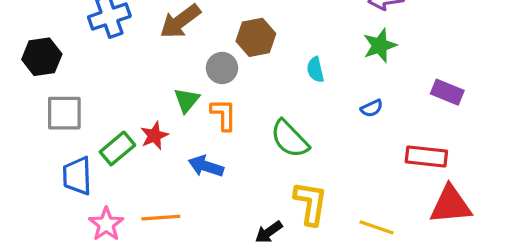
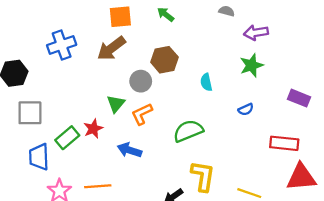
orange L-shape: (224, 115) -> (142, 114), turned -115
green semicircle: (290, 139) -> (188, 131), turned 112

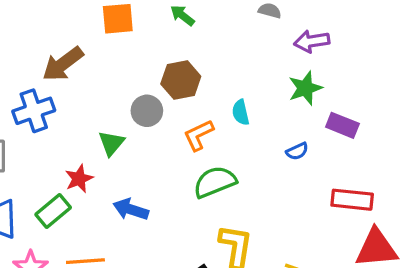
blue cross: (62, 45) -> (34, 111), moved
brown arrow: (111, 48) -> (63, 64), moved
purple rectangle: (299, 98) -> (342, 125), moved
orange L-shape: (142, 114) -> (199, 135), moved
green rectangle: (67, 138) -> (53, 211), moved

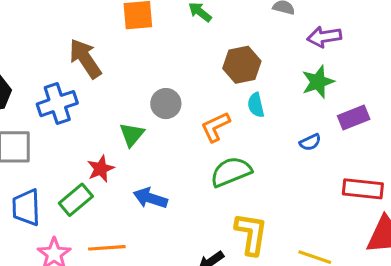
brown arrow: (63, 64) -> (85, 59), turned 93
brown hexagon: (181, 80) -> (242, 65), moved
purple rectangle: (342, 125) -> (354, 117), turned -44

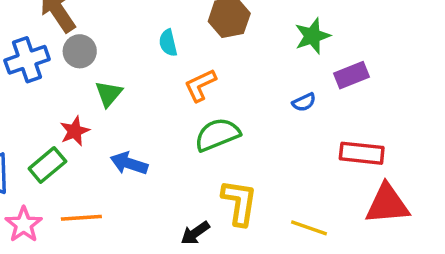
gray circle: (166, 104) -> (80, 51), moved
cyan semicircle: (256, 105) -> (168, 43), moved

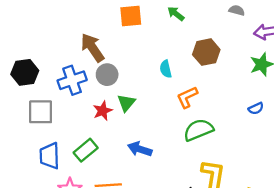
red star: (75, 131) -> (103, 111), moved

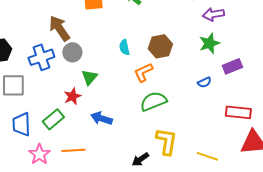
brown hexagon: (206, 52) -> (160, 46), moved
red star: (103, 111) -> (72, 96), moved

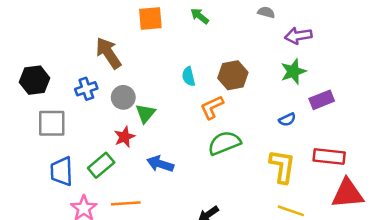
gray circle: (72, 52) -> (123, 97), moved
blue cross: (41, 57) -> (86, 89), size x0.7
yellow L-shape: (166, 141) -> (282, 166), moved

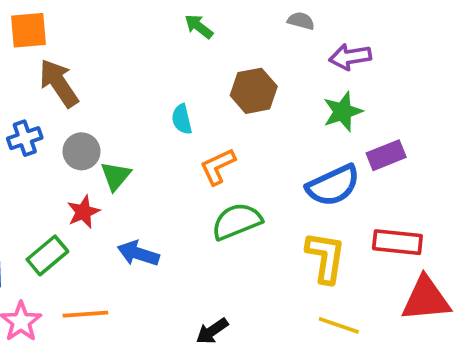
orange square: (150, 18) -> (29, 30), moved
brown hexagon: (233, 75) -> (254, 91), moved
blue semicircle: (287, 120) -> (333, 185), size x2.0

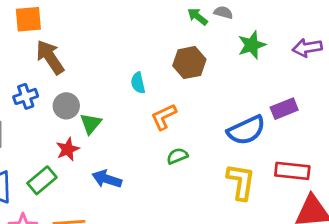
green arrow: (199, 26) -> (198, 17), moved
purple arrow: (350, 57) -> (307, 48), moved
green star: (343, 112) -> (252, 45), moved
green semicircle: (237, 221) -> (177, 156), size x0.6

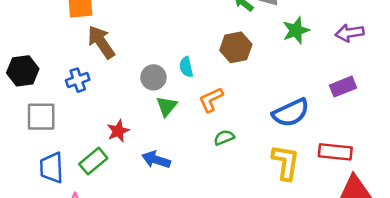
gray circle: (66, 106) -> (153, 77), moved
purple rectangle: (284, 109) -> (343, 87), moved
green triangle: (91, 123) -> (167, 106), moved

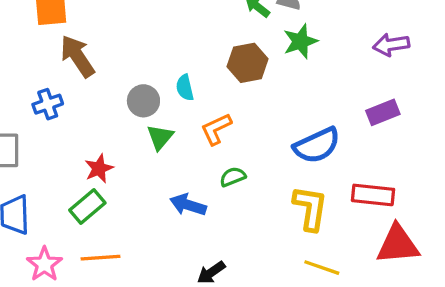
green star: (296, 30) -> (300, 41), moved
blue arrow: (156, 160) -> (188, 205), moved
green rectangle: (93, 161) -> (87, 206), moved

